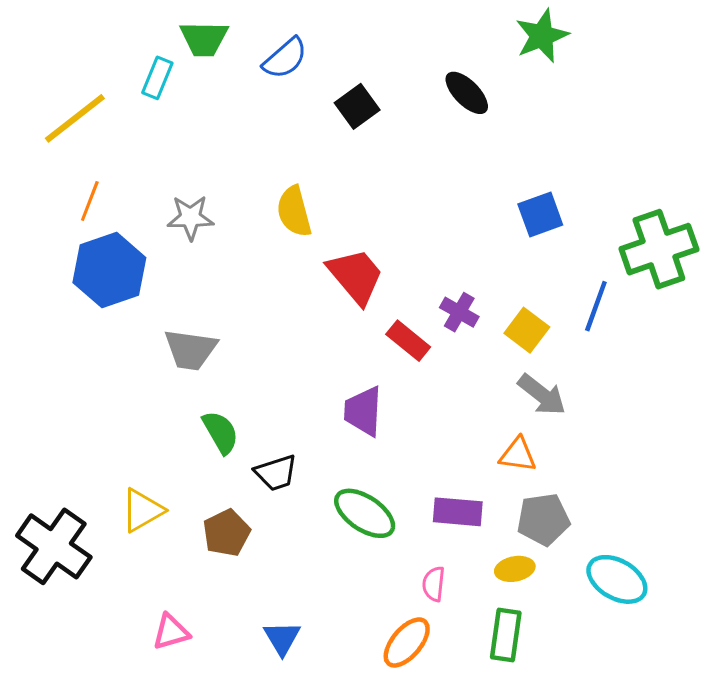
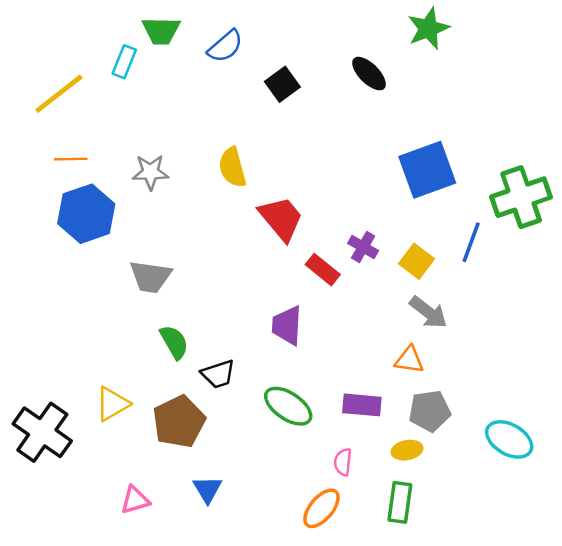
orange line: (90, 201) -> (71, 159), turned 68
blue square: (540, 215) -> (427, 170), size x1.6
brown pentagon: (226, 533) -> (179, 422), size x1.4
cyan ellipse: (617, 579) -> (509, 439), moved
blue triangle: (282, 638) -> (207, 489), moved

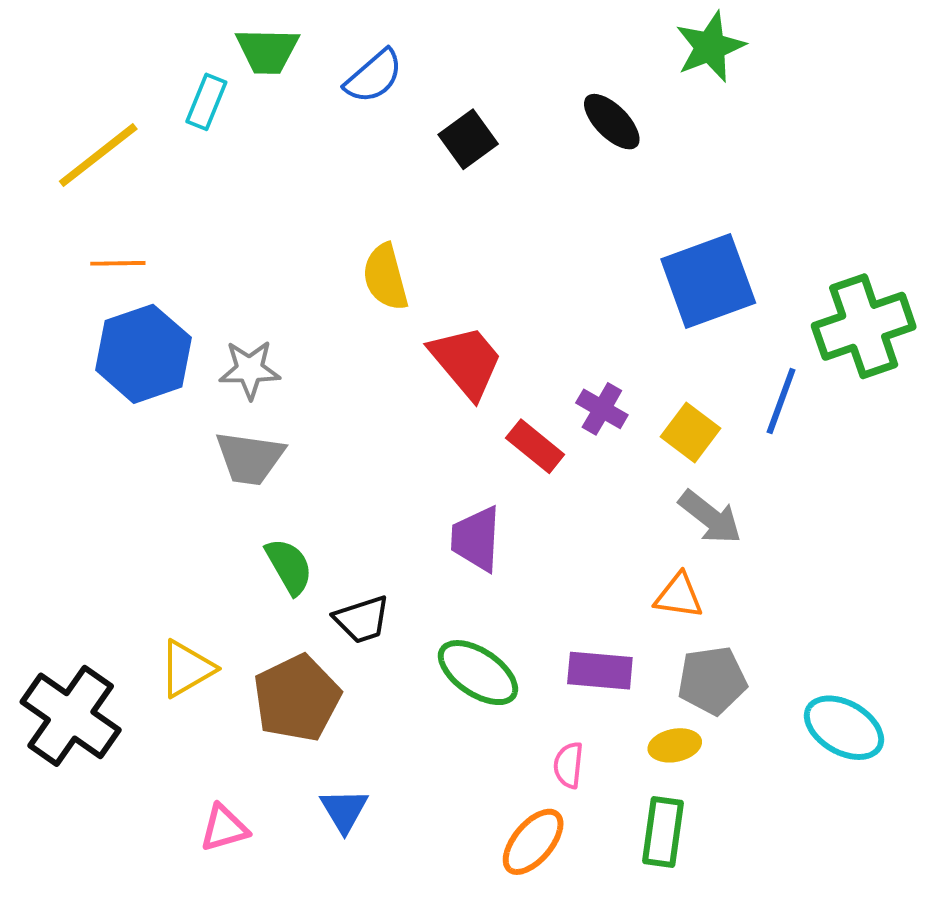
gray star: (150, 172) -> (250, 370), moved

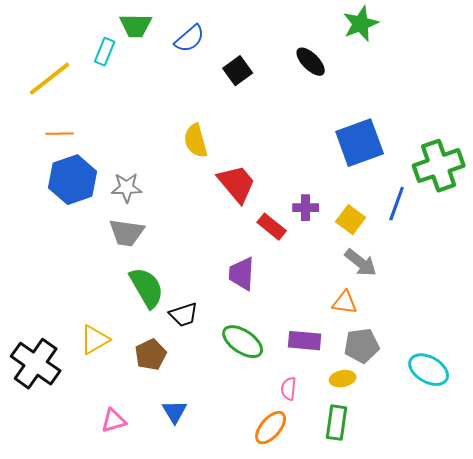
purple cross: (602, 409) -> (306, 208), turned -30
green semicircle: (289, 566) -> (147, 288), size x1.4
brown pentagon: (297, 698) -> (151, 355), size x0.7

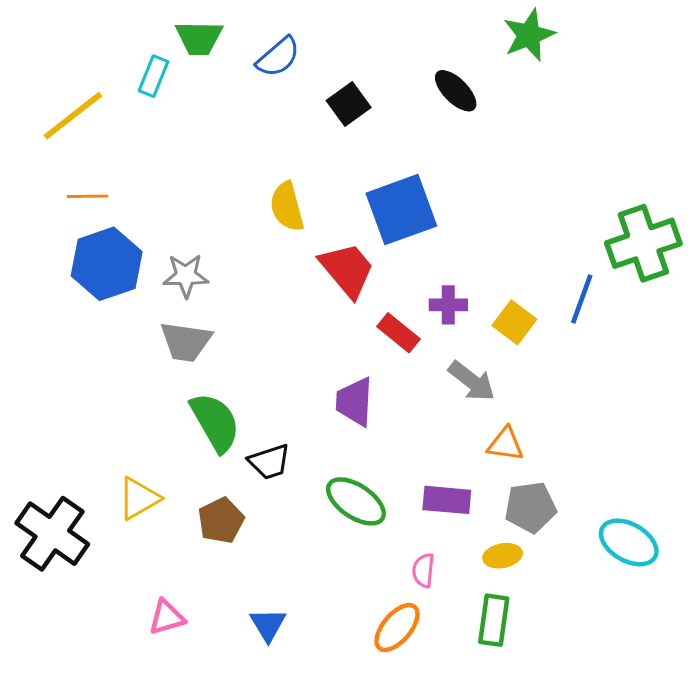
blue square: (360, 143) -> (401, 210), moved
gray arrow: (361, 263) -> (472, 381), moved
blue triangle: (175, 412) -> (268, 625), moved

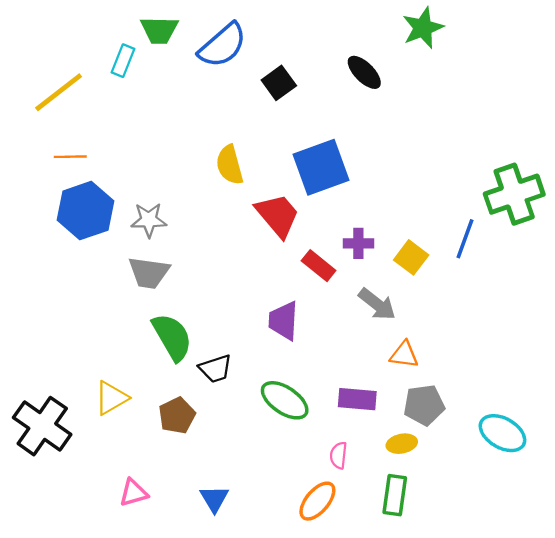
blue semicircle: (278, 57) -> (223, 45), size x1.4

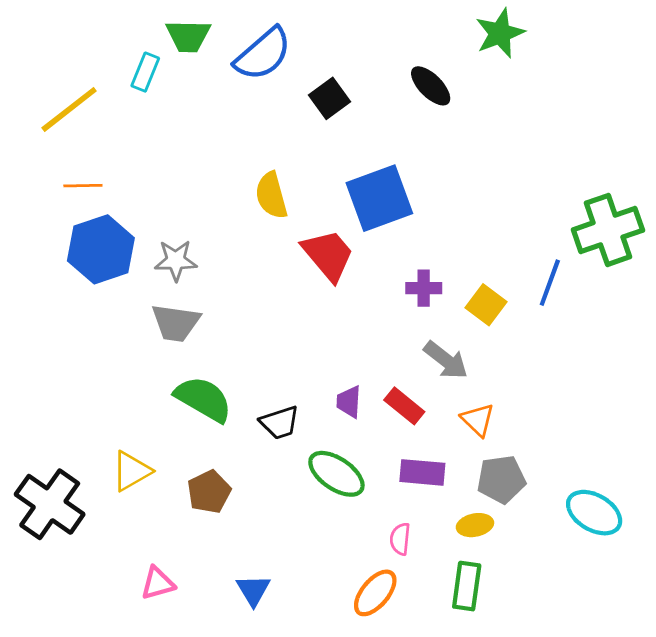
red rectangle: (319, 266) -> (404, 406), moved
purple trapezoid: (283, 321) -> (349, 402), moved, size x0.7
green semicircle: (172, 337) -> (203, 399), turned -30
orange triangle: (404, 355) -> (478, 420), turned 36
black trapezoid: (216, 369) -> (280, 423), moved

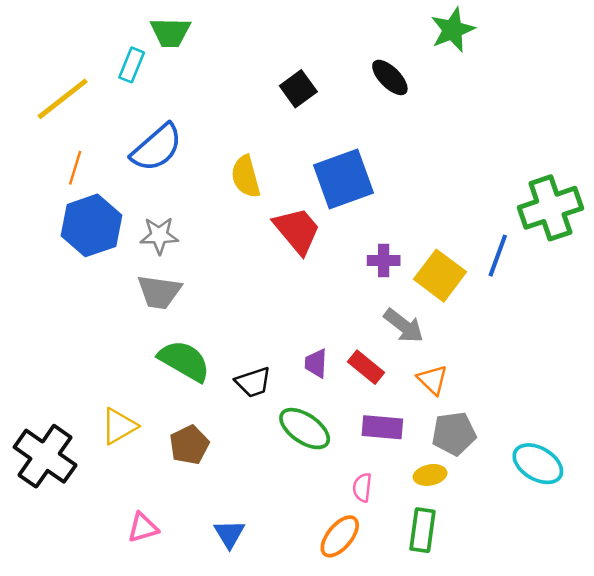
blue semicircle: (263, 54) -> (157, 148), moved
orange line: (83, 186) -> (75, 168), turned -72
yellow square: (486, 305) -> (440, 276), size x1.4

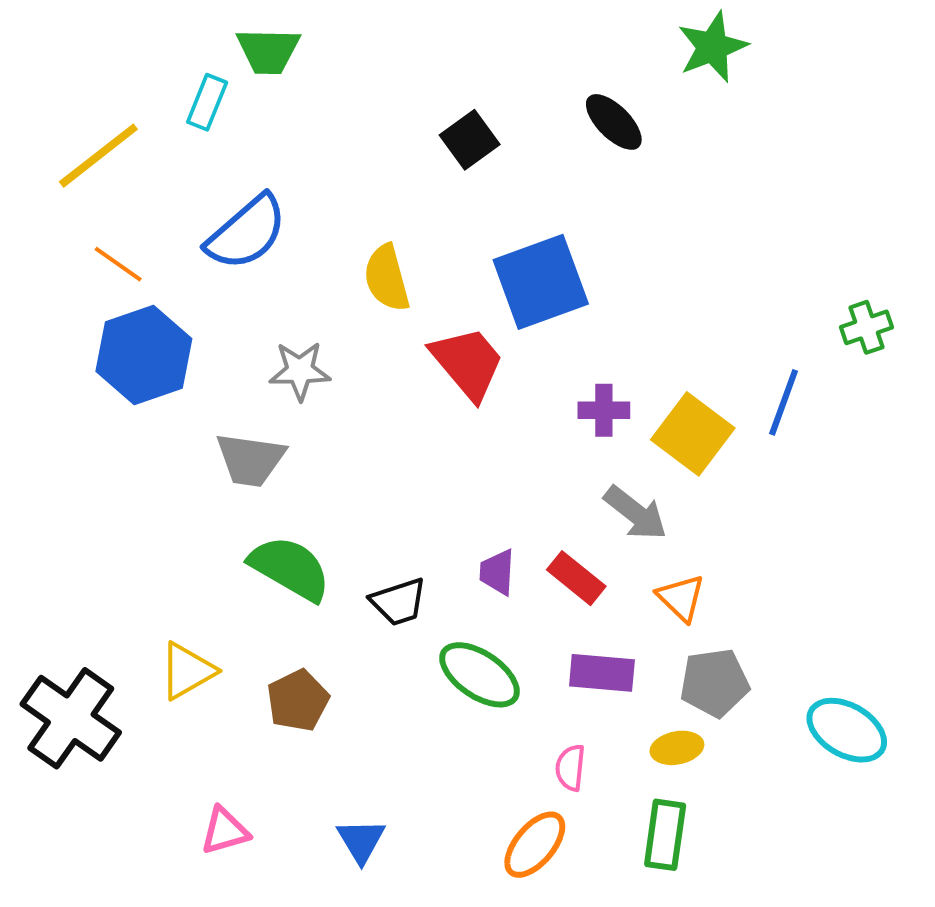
orange line: (75, 168) -> (118, 264), turned -72
green cross: (550, 208) -> (867, 327), size x0.5
gray star: (159, 235) -> (300, 371), moved

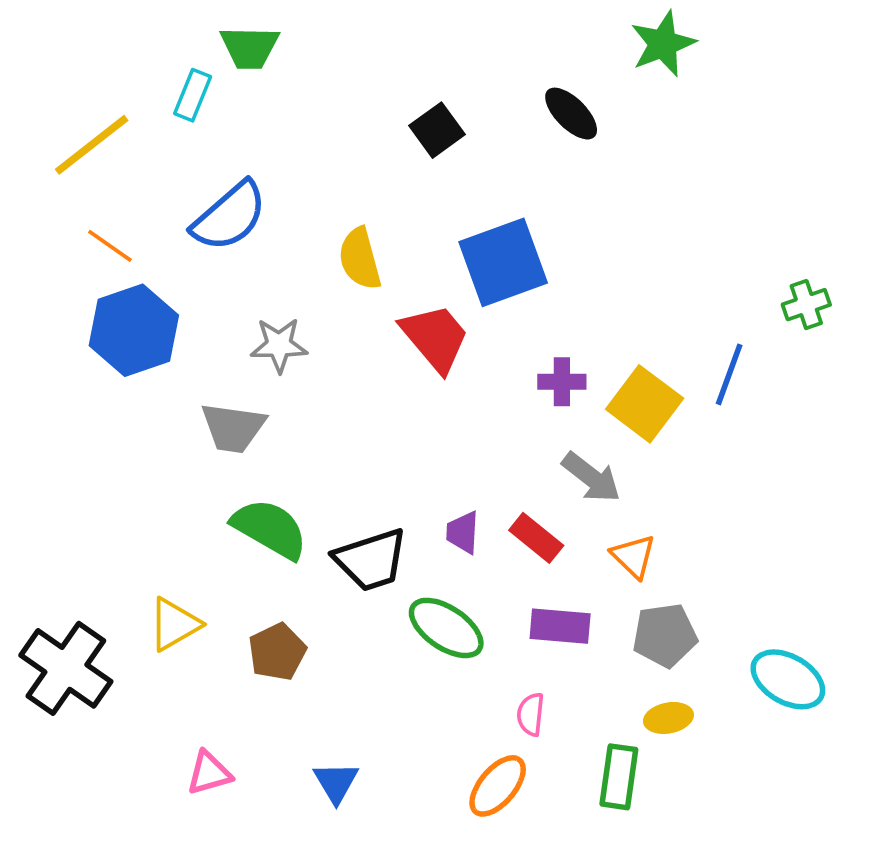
black trapezoid: (399, 602) -> (371, 560), size x1.4
yellow ellipse: (677, 748) -> (668, 718), moved

